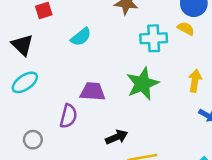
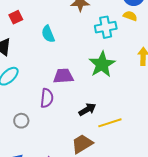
cyan semicircle: (81, 37) -> (48, 34), turned 114

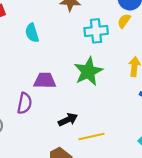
yellow semicircle: (130, 16) -> (124, 21), turned -80

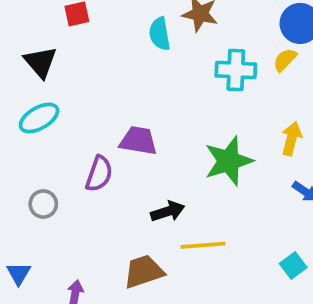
cyan semicircle: (32, 33) -> (160, 34), moved
green star: (88, 71) -> (229, 161), moved

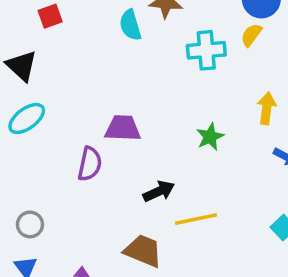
green star: (229, 161) -> (210, 137), size x0.6
gray circle: (43, 204) -> (30, 224), moved
brown trapezoid: (144, 272) -> (143, 251), turned 48

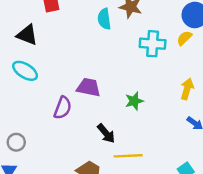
black triangle: (21, 66) -> (27, 35), turned -30
cyan ellipse: (27, 119) -> (25, 71), turned 60
green star: (210, 137) -> (134, 101), moved
black arrow: (159, 191) -> (106, 133), turned 66

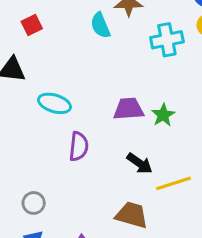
cyan ellipse: (25, 71) -> (54, 103), moved
purple trapezoid: (89, 87) -> (129, 109), moved

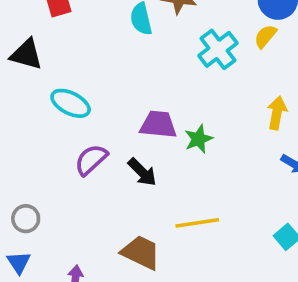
cyan cross: (167, 40) -> (218, 49), turned -36
purple semicircle: (79, 146) -> (91, 160), turned -148
black arrow: (140, 163) -> (142, 172), moved

